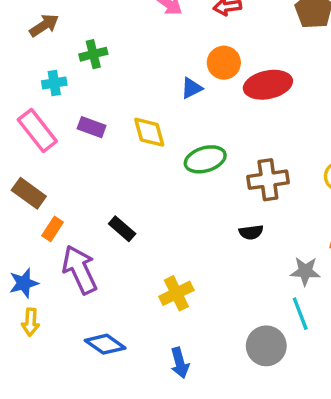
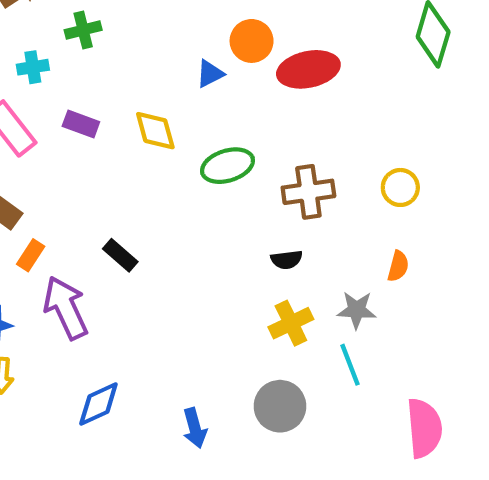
yellow cross: (176, 293) -> (291, 323), moved
blue diamond: (105, 344) -> (98, 404), turned -60
gray circle: (266, 346) -> (280, 406), moved

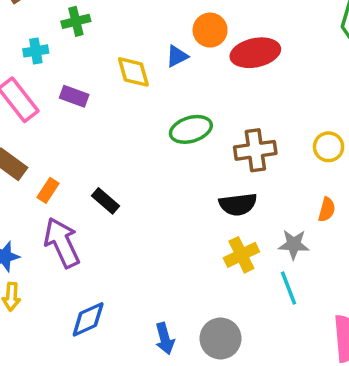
yellow diamond: (155, 131) -> (133, 72), moved
orange rectangle: (31, 255) -> (48, 190), moved
black semicircle: (287, 260) -> (238, 204), size x1.5
gray circle: (280, 406) -> (220, 338), moved

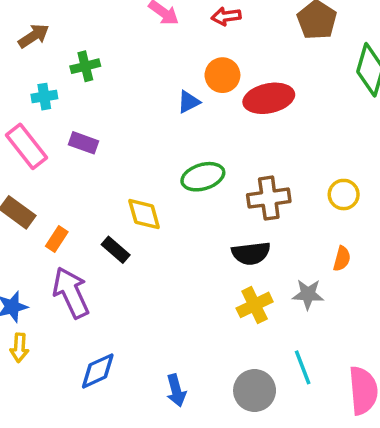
yellow diamond: (133, 72) -> (144, 214), moved
cyan line: (288, 288) -> (303, 367), moved
gray circle: (220, 338) -> (255, 390), moved

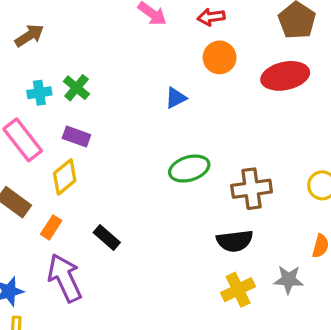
green cross: (85, 66) -> (76, 88), moved, turned -36
orange circle: (222, 75) -> (220, 57), moved
red ellipse: (269, 98) -> (285, 76), moved
yellow diamond: (144, 214) -> (65, 177), moved, turned 66

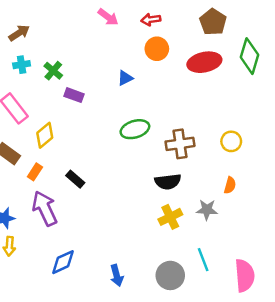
cyan cross: (39, 93) -> (22, 65), moved
purple rectangle: (76, 137) -> (74, 95), moved

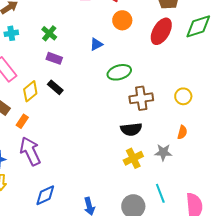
green diamond: (249, 56) -> (198, 26), turned 56
red ellipse: (204, 62) -> (161, 31), turned -48
green cross: (53, 71) -> (49, 33), moved
green ellipse: (135, 129) -> (119, 72), moved
black rectangle: (75, 179) -> (55, 87), moved

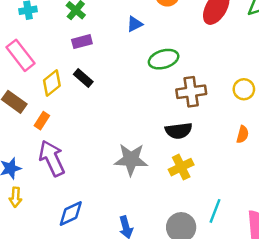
purple rectangle: (54, 58) -> (82, 42), turned -35
gray star: (163, 152) -> (131, 160), moved, size x1.5
cyan line: (160, 193) -> (215, 211), turned 42

